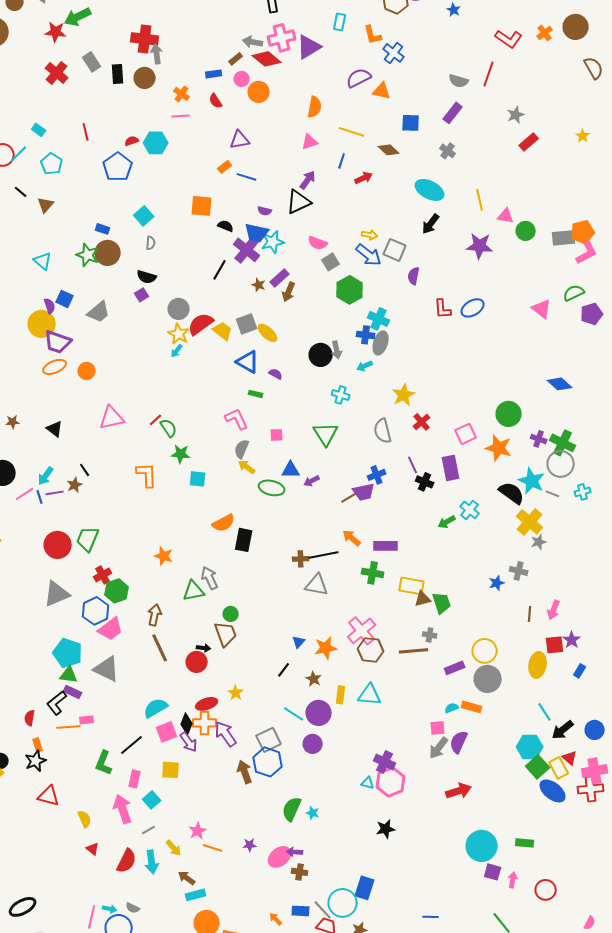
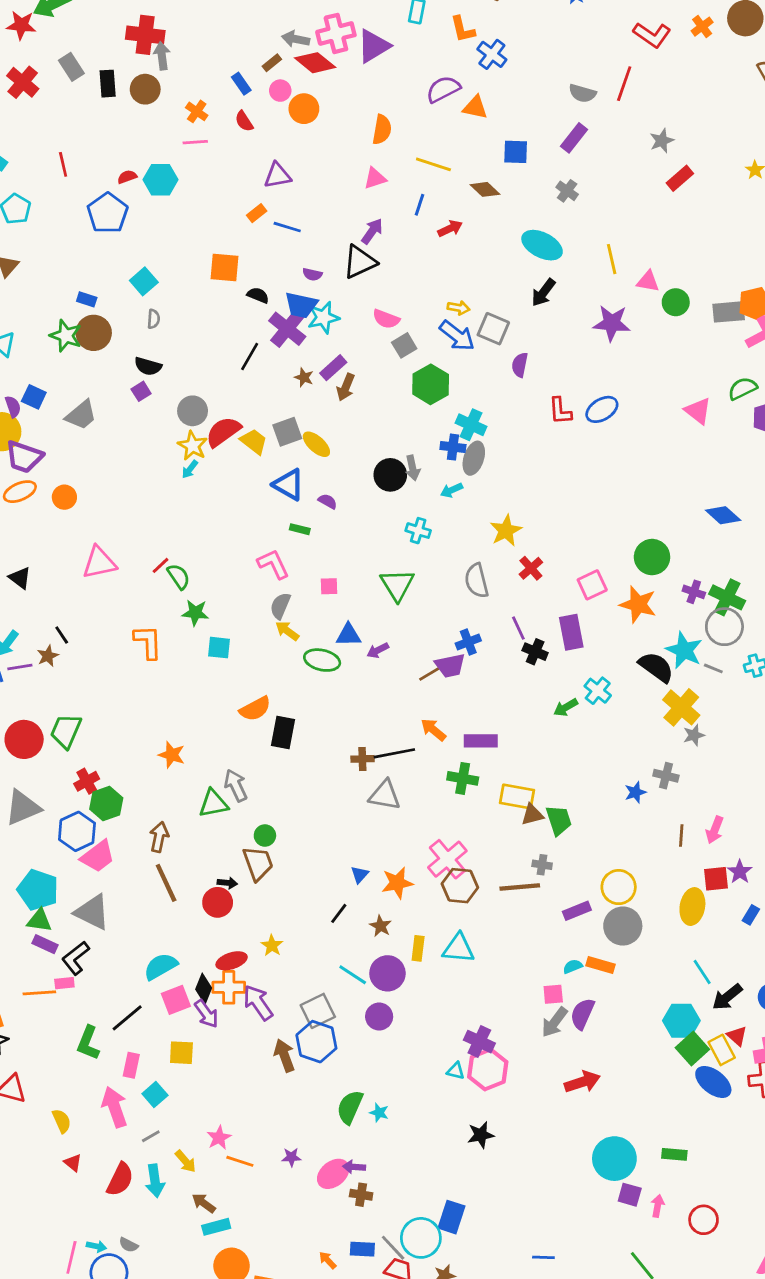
blue rectangle: (214, 74) -> (241, 84), turned 63
black L-shape: (57, 703) -> (76, 958), moved

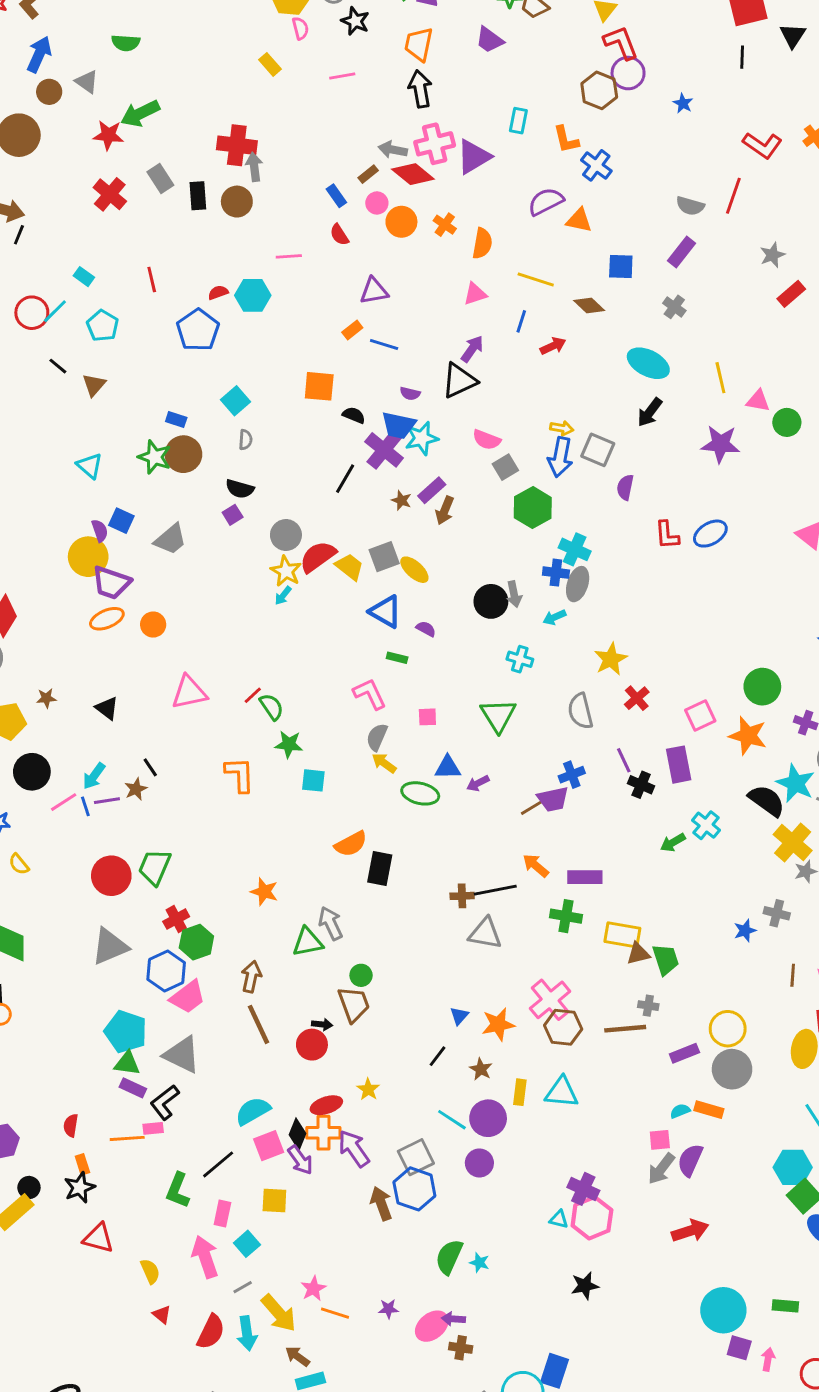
orange cross: (197, 111) -> (445, 225), moved
blue arrow: (457, 336) -> (560, 457), turned 63
yellow arrow: (186, 1161) -> (279, 1313), size x1.6

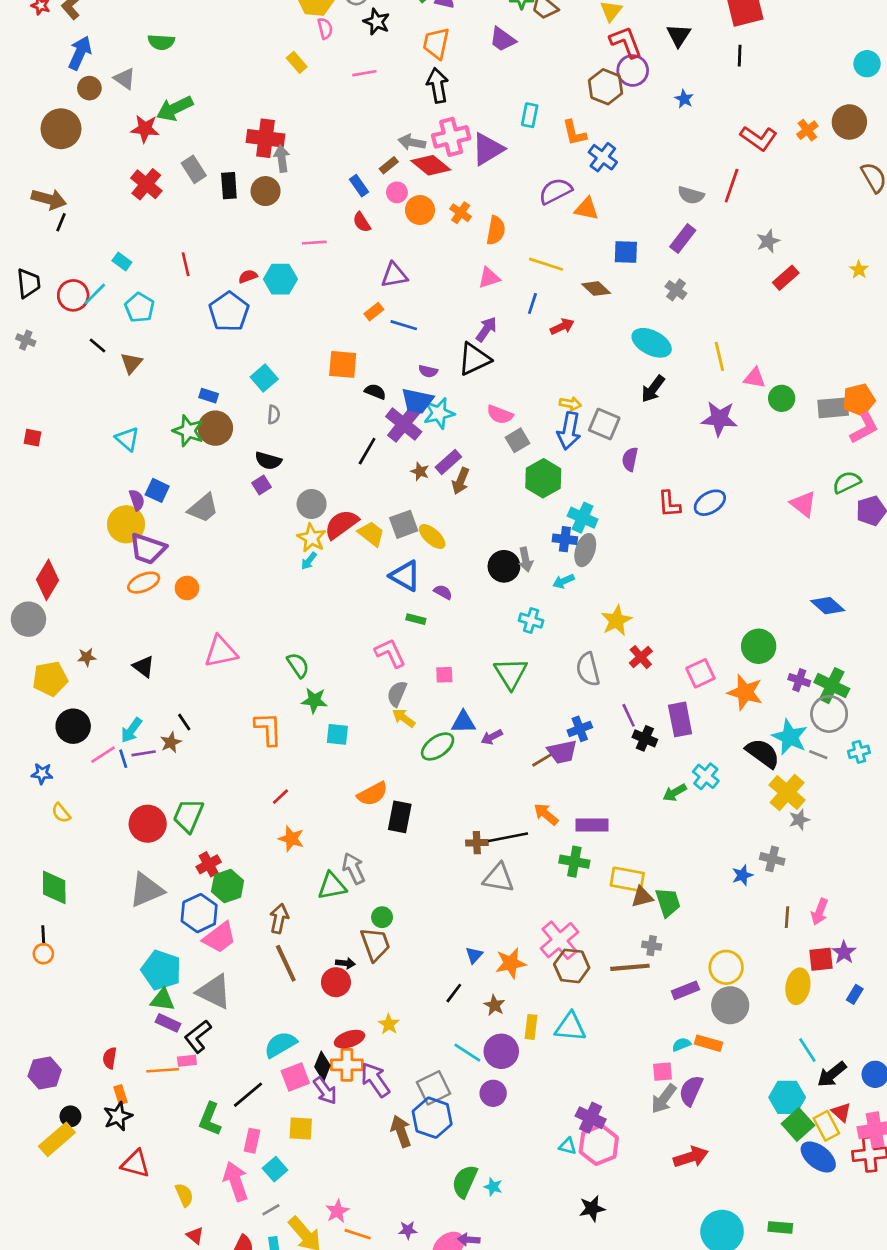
black triangle: (793, 36) -> (679, 35), moved
red line: (253, 695) -> (280, 797), moved
green ellipse: (420, 793) -> (438, 746), turned -48

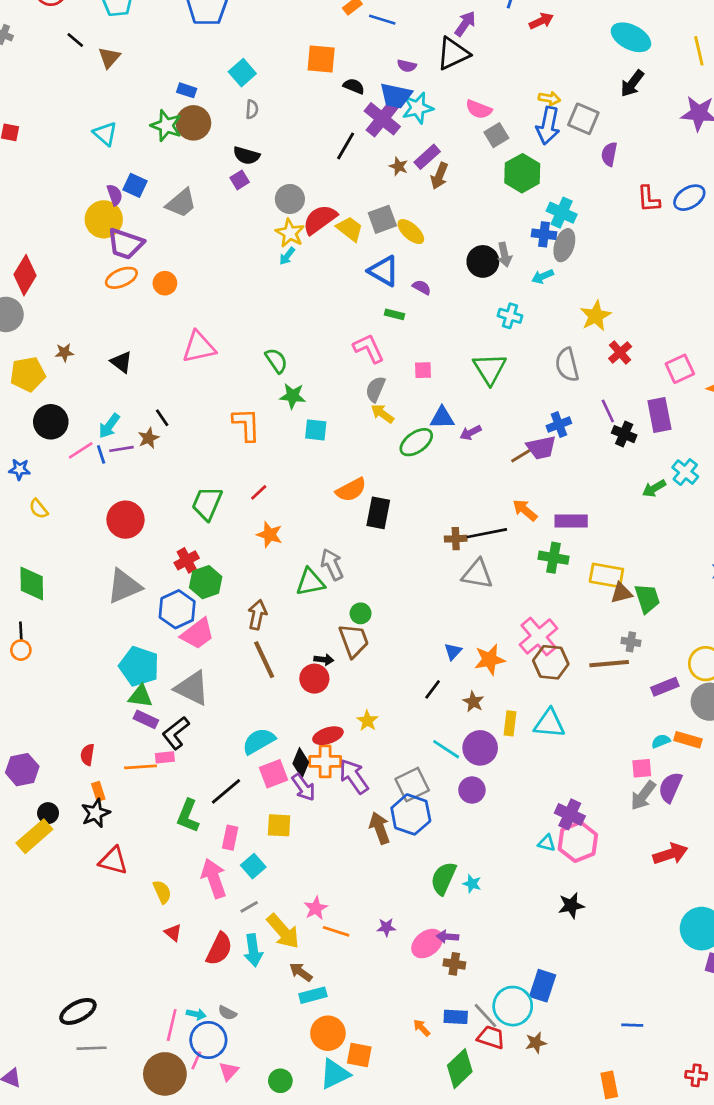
green trapezoid: (188, 816) -> (207, 503), moved

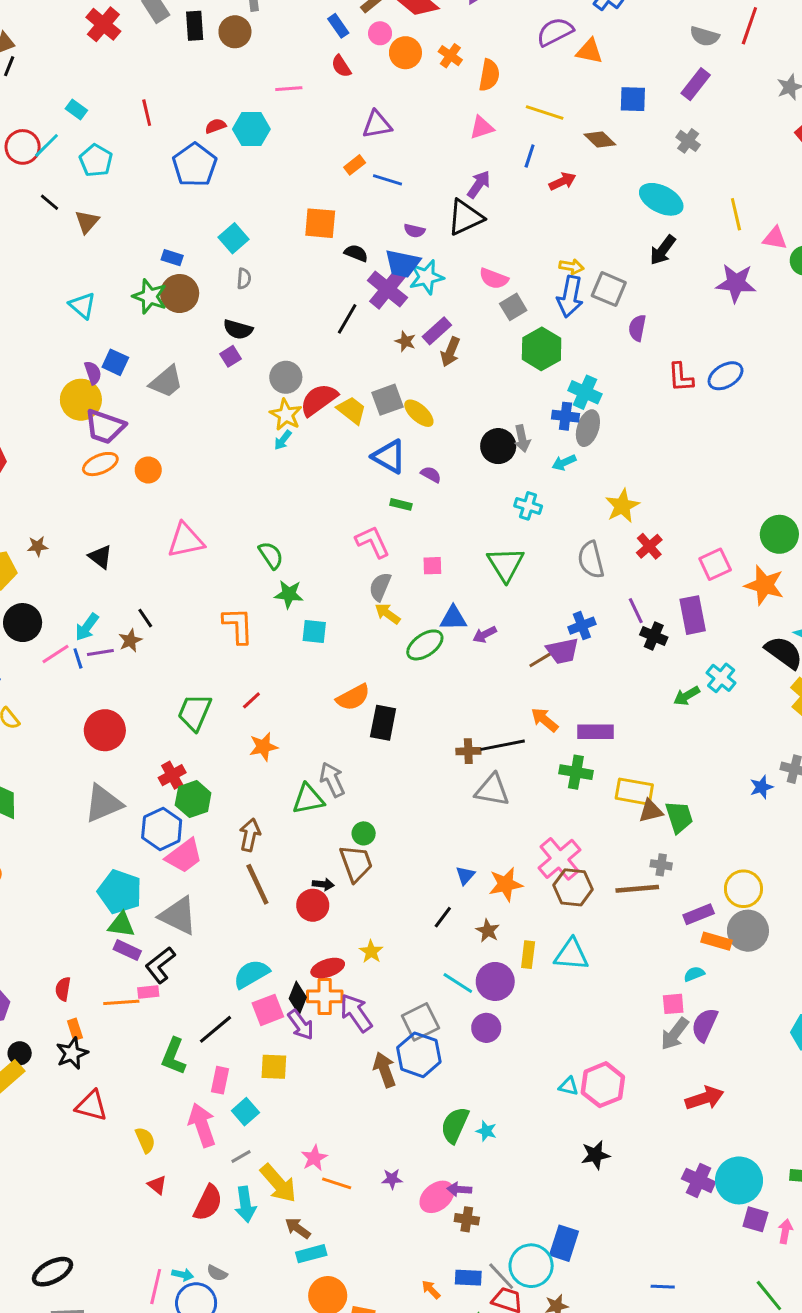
orange star: (270, 535) -> (263, 747), turned -30
orange rectangle: (688, 740) -> (717, 941), moved
purple cross: (570, 814) -> (699, 1180), moved

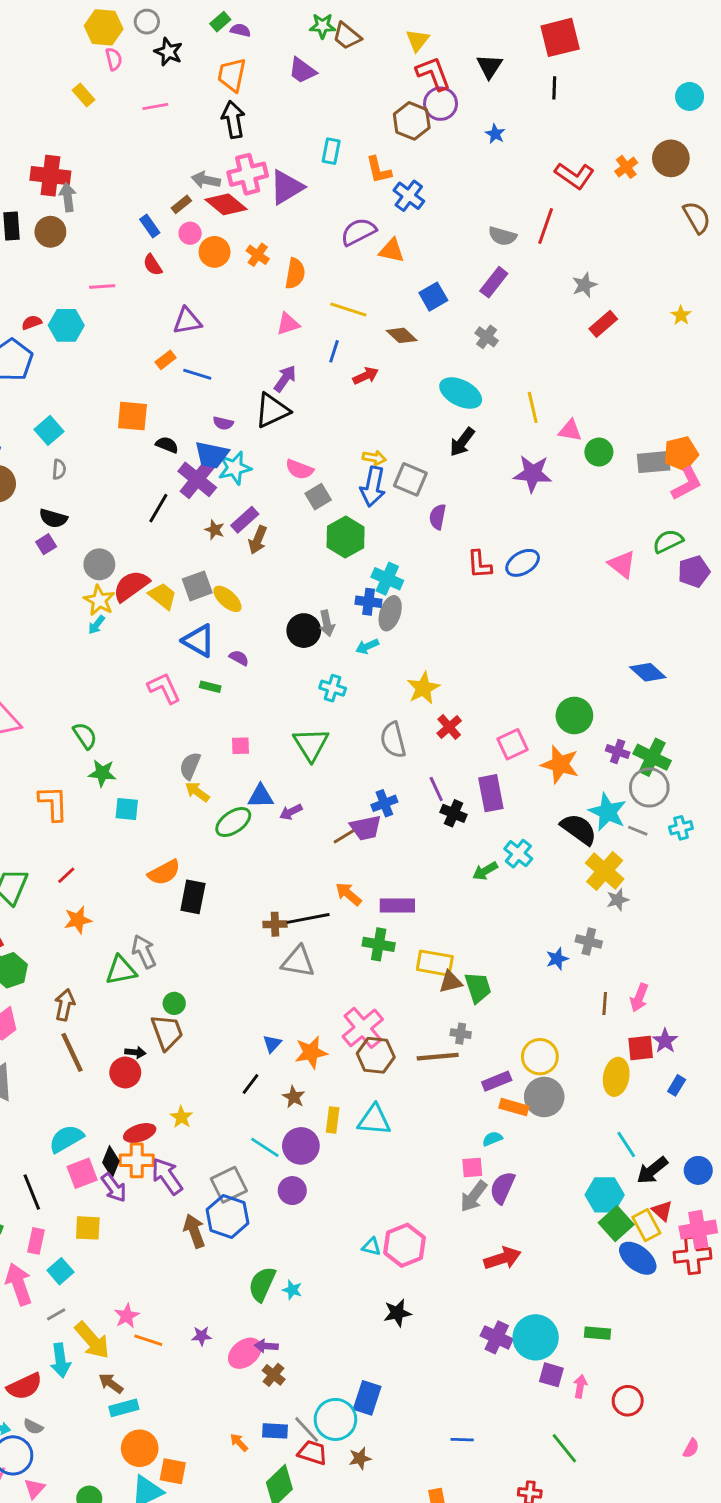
blue square: (633, 99) -> (433, 297), turned -32
pink L-shape: (373, 542) -> (164, 688), moved
black line: (216, 1029) -> (32, 1192), turned -72
red semicircle: (208, 1203) -> (24, 1386), moved, turned 39
brown cross: (467, 1219) -> (274, 1375), turned 30

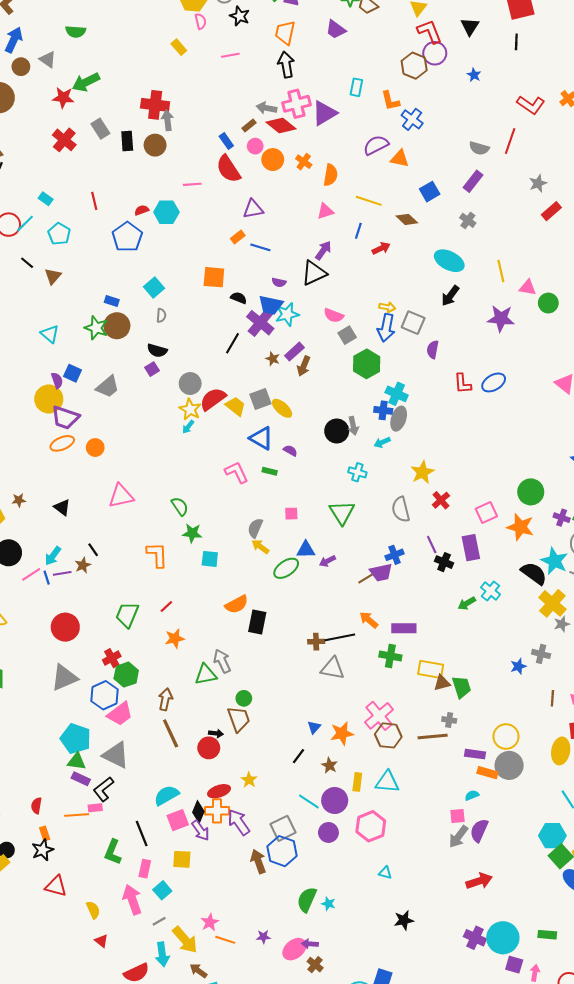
red semicircle: (153, 265) -> (228, 169), size x1.8
purple rectangle: (497, 1081) -> (475, 754), turned 30
pink hexagon: (405, 1245) -> (371, 826), moved

